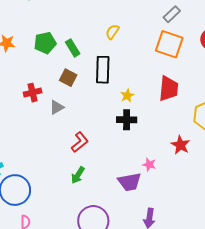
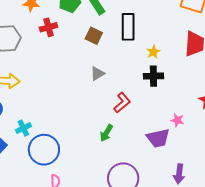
red cross: (33, 93) -> (48, 27), moved
gray triangle: (57, 107) -> (97, 73), moved
red L-shape: (80, 142) -> (122, 103), moved

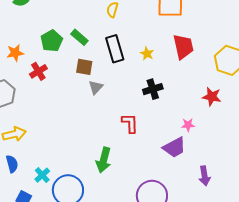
yellow star: (153, 52) -> (147, 54), moved
gray triangle: (97, 73) -> (96, 87), moved
red L-shape: (122, 103) -> (130, 123), turned -35
green arrow: (106, 133) -> (104, 160), moved, size x1.4

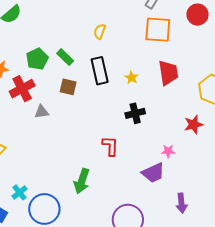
red cross: (38, 71) -> (22, 89), size x1.4
gray triangle: (96, 87) -> (42, 112), moved, turned 35
red star: (212, 97) -> (194, 124), turned -30

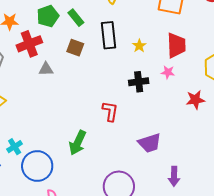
pink star: (168, 151) -> (168, 72), moved

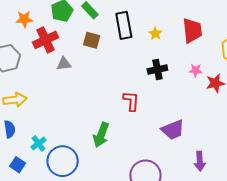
pink star: (168, 72) -> (196, 70), moved

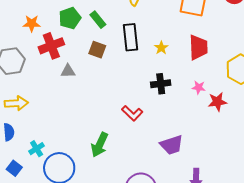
red L-shape: (131, 101) -> (132, 113), turned 125

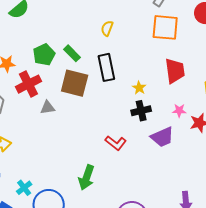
yellow star: (161, 48) -> (139, 88), moved
brown square: (97, 50) -> (75, 83), size x1.6
purple trapezoid: (172, 145) -> (162, 137), moved

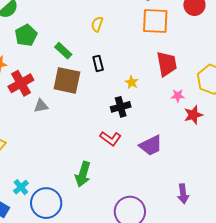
green pentagon: (44, 55) -> (26, 35), moved
black rectangle: (106, 67) -> (98, 63), size x0.6
black cross: (141, 111) -> (121, 107), moved
pink star: (179, 111) -> (178, 96), moved
purple trapezoid: (162, 137) -> (151, 145), moved

